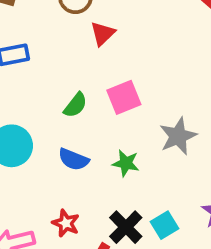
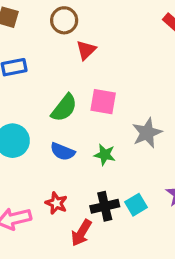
pink square: (124, 97) -> (103, 102), turned 32
green semicircle: (75, 105) -> (64, 108), size x1.4
black cross: (126, 227) -> (105, 206), turned 32

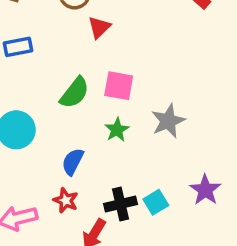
blue semicircle: (63, 152) -> (73, 162), moved, turned 95
green star: (105, 155) -> (117, 130), moved, turned 30

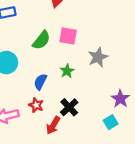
green star: (117, 130) -> (67, 71), moved
cyan square: (156, 202) -> (111, 122), moved
black cross: (120, 204) -> (69, 107), turned -30

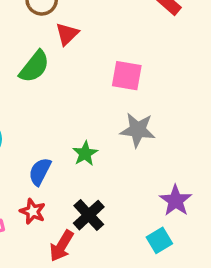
pink square: (68, 36) -> (127, 76), moved
green semicircle: (41, 40) -> (34, 67), moved
gray star: (98, 57) -> (138, 130), turned 30

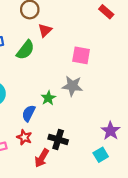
gray star: (138, 130) -> (72, 86), moved
green star: (85, 153) -> (48, 98), moved
black cross: (89, 215) -> (58, 139), turned -30

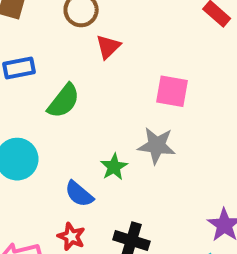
green semicircle: (25, 50) -> (64, 101), moved
blue semicircle: (29, 113) -> (79, 194), turned -77

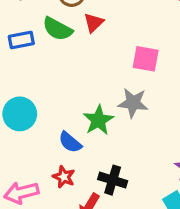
green semicircle: (64, 101) -> (57, 29), moved, turned 80
green star: (114, 167) -> (98, 120), size x1.4

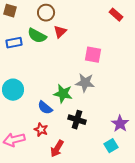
green star: (98, 120) -> (63, 94), turned -30
black cross: (113, 180) -> (77, 120), moved

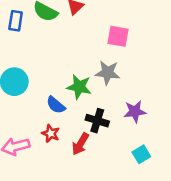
blue rectangle: (14, 43) -> (16, 21), turned -70
purple star: (120, 124) -> (135, 111), moved, turned 30
red arrow: (57, 149) -> (80, 144), moved

